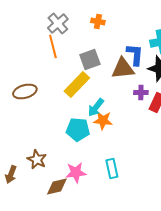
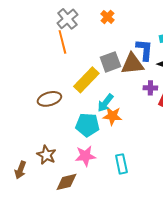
orange cross: (98, 22) -> (107, 17), turned 32
gray square: (90, 60) -> (110, 62), moved
brown ellipse: (25, 92) -> (49, 99), moved
pink star: (76, 172) -> (85, 156), moved

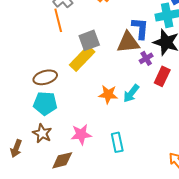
gray square: (110, 62) -> (89, 40), moved
purple cross: (150, 88) -> (146, 58), moved, turned -32
cyan arrow: (105, 103) -> (131, 93), moved
cyan pentagon: (87, 125) -> (45, 103), moved

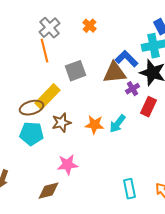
blue L-shape: (140, 28) -> (126, 59), turned -50
yellow rectangle: (82, 58) -> (48, 97), moved
brown star: (42, 133) -> (62, 123), moved, turned 30
cyan rectangle: (117, 142) -> (130, 189), moved

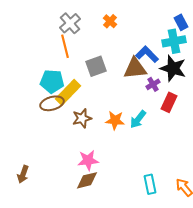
cyan pentagon: (32, 134) -> (52, 81), moved
brown diamond: (48, 191) -> (87, 180), moved

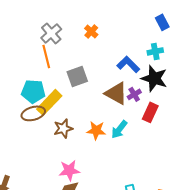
blue rectangle: (181, 22) -> (162, 22), moved
cyan cross: (174, 41) -> (155, 51), size x0.7
brown triangle: (135, 68) -> (116, 93), moved, turned 35

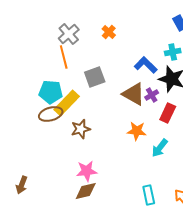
cyan arrow: (119, 129) -> (160, 148), moved
orange star: (96, 130) -> (137, 131), moved

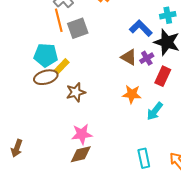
gray square: (95, 77) -> (78, 28), moved
brown triangle: (134, 94) -> (129, 57), size x0.7
yellow rectangle: (67, 103) -> (62, 66), size x0.6

